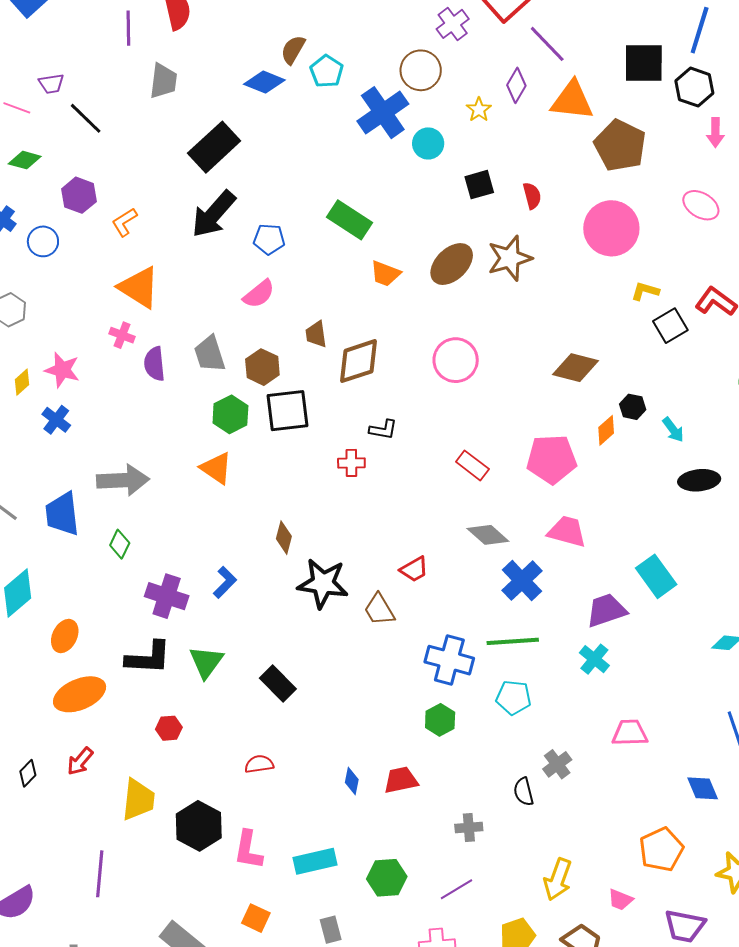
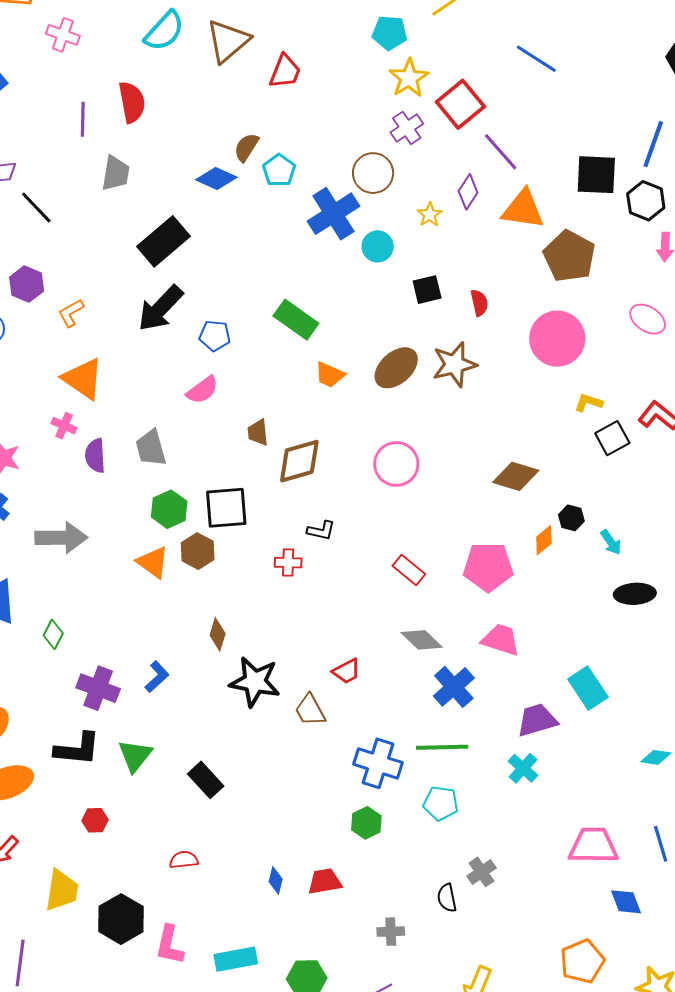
brown hexagon: (262, 367) -> (198, 551), moved
gray arrow: (123, 480) -> (61, 538), moved
pink trapezoid: (630, 733) -> (593, 846), moved, size x1.4

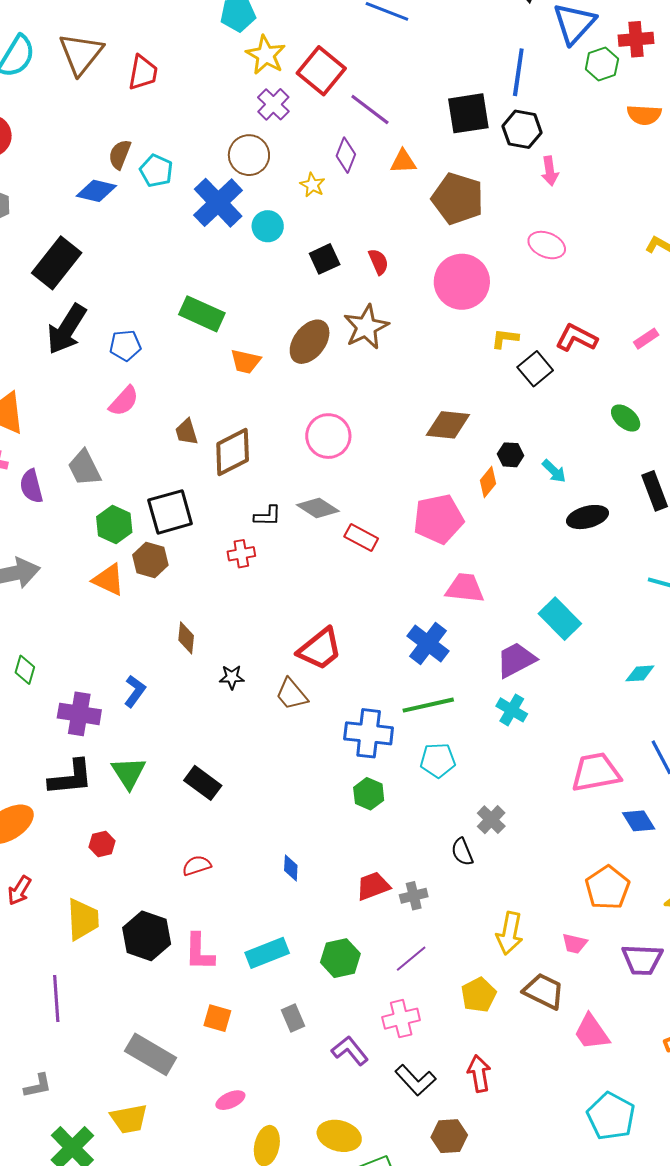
orange triangle: (523, 209) -> (403, 161), size x0.6
gray diamond: (422, 640) -> (318, 508), moved
red trapezoid: (347, 671) -> (320, 649), size x1.6
black star: (255, 682) -> (232, 677), size x0.5
red trapezoid: (325, 881) -> (373, 886), moved

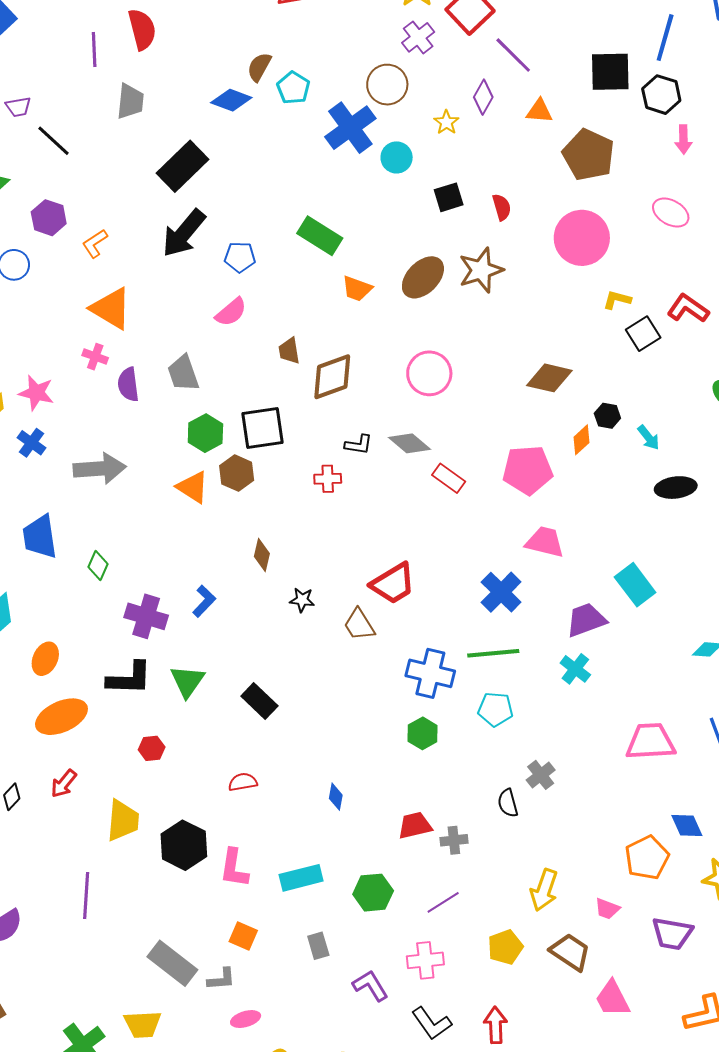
blue diamond: (639, 821) -> (687, 825), moved
gray L-shape: (38, 1086) -> (221, 979), moved

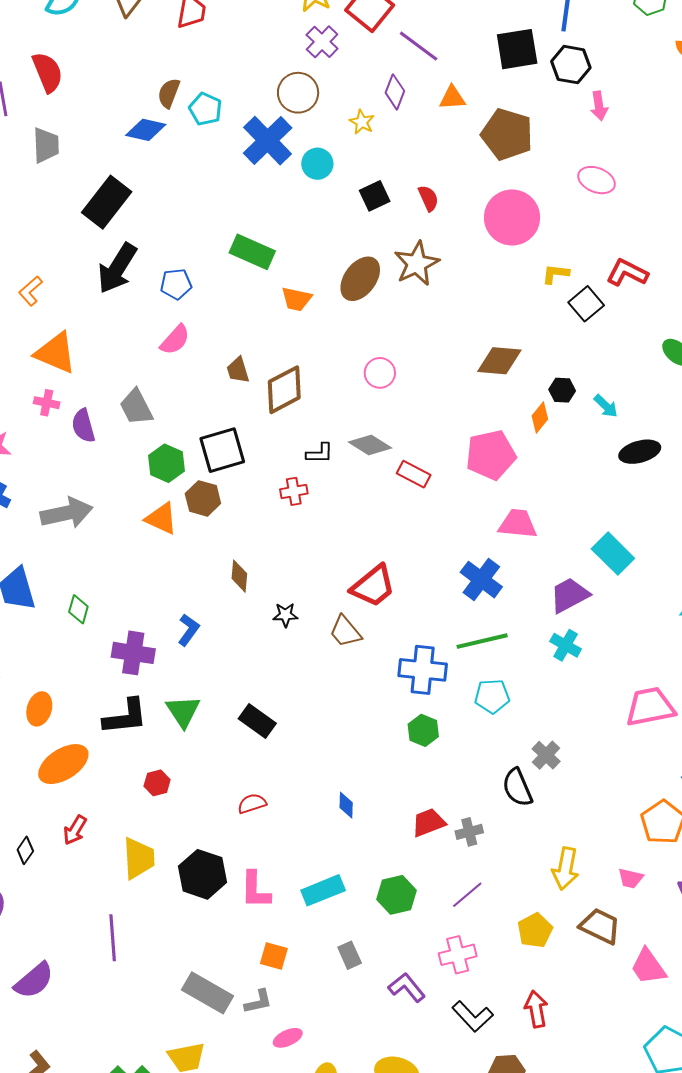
pink circle: (429, 373) -> (380, 373), size x0.7
black semicircle: (508, 803) -> (517, 788), size x1.4

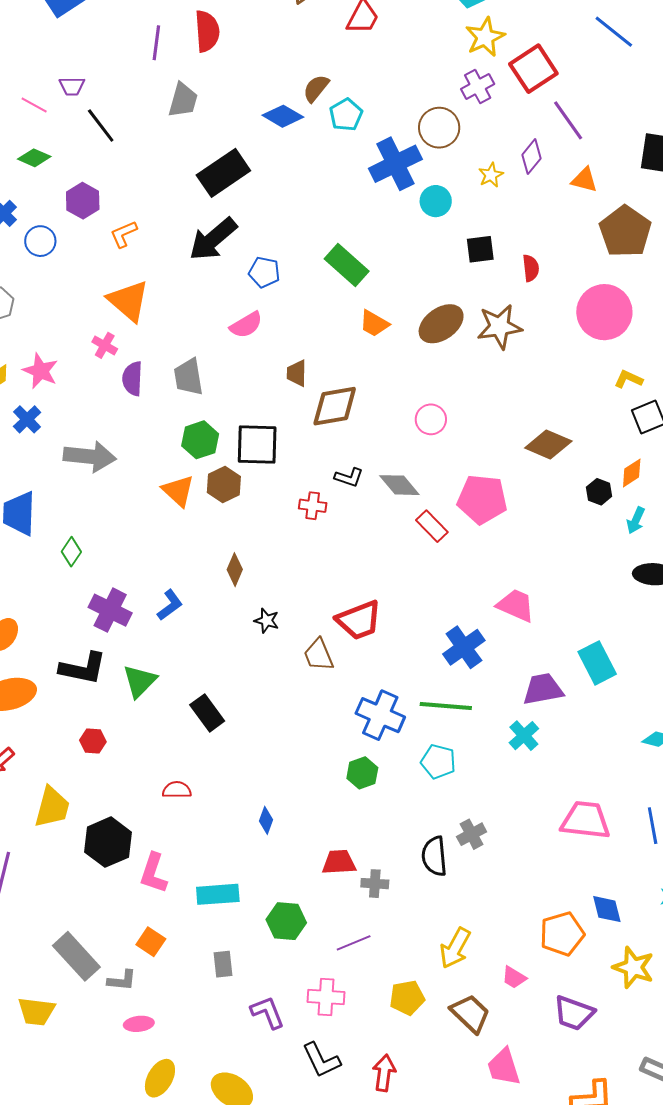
cyan arrow: (606, 406) -> (636, 520), turned 52
orange diamond: (540, 418) -> (632, 473), moved
pink pentagon: (491, 455) -> (482, 499), moved

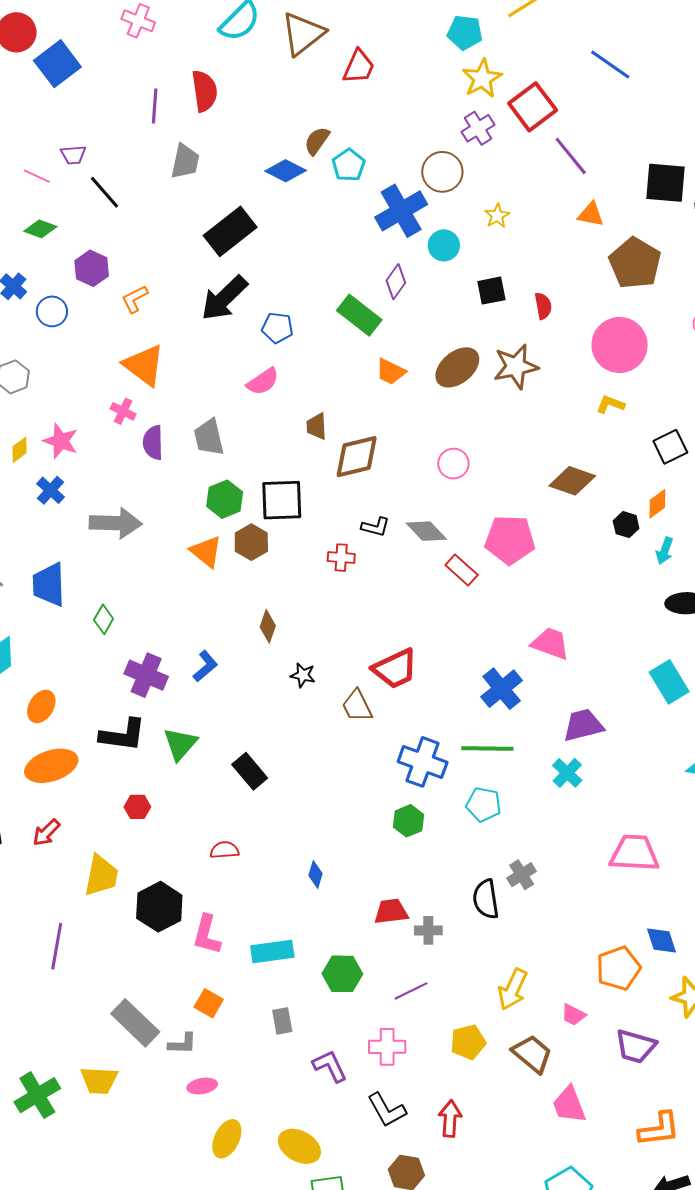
purple diamond: (532, 157) -> (396, 282), moved
yellow L-shape: (628, 379) -> (610, 404), moved
cyan rectangle: (597, 663) -> (669, 682), moved

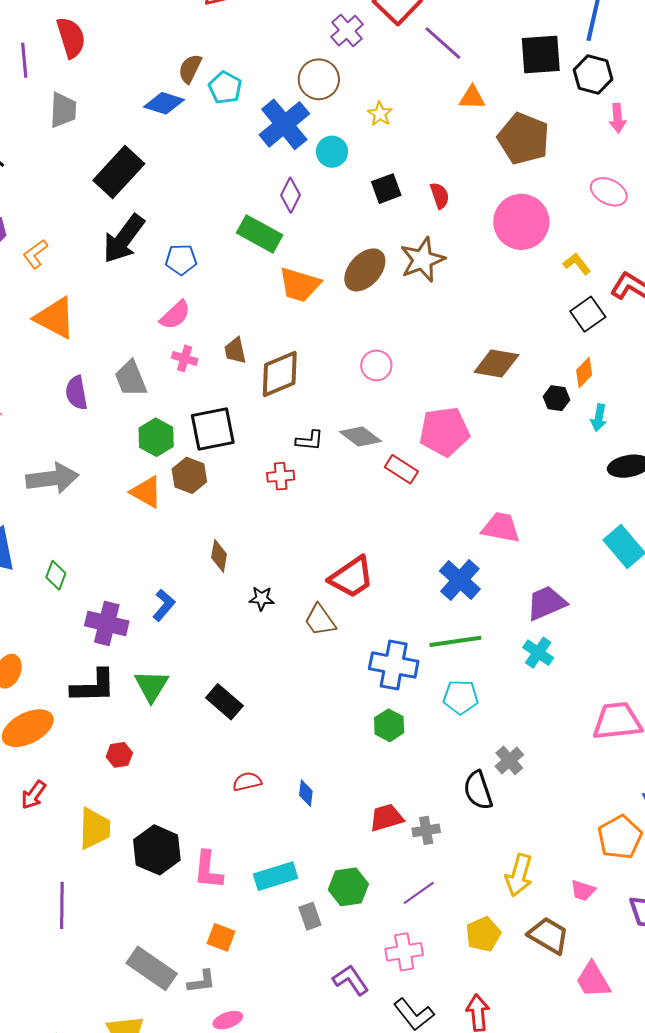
orange trapezoid: (391, 372) -> (300, 285), size x1.4
yellow L-shape: (610, 404) -> (577, 264), moved, turned 40
pink cross: (123, 411) -> (185, 358), moved
red semicircle: (225, 850) -> (247, 782), moved
gray rectangle: (282, 1021) -> (310, 916), moved

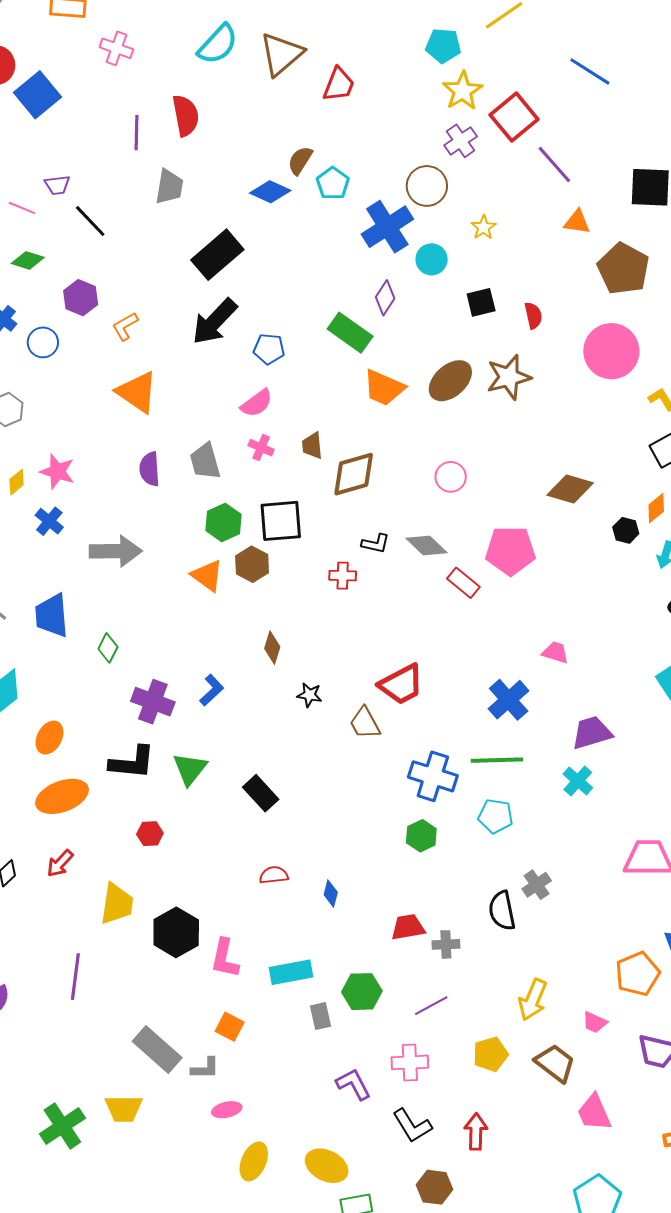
pink trapezoid: (501, 528) -> (555, 652), size x0.7

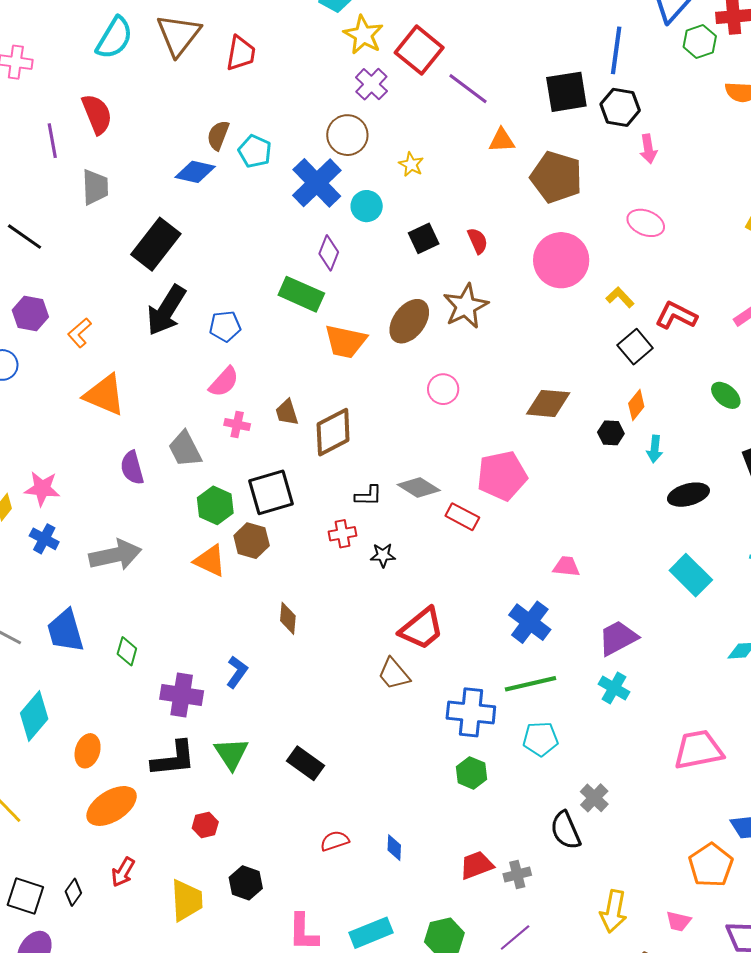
pink circle: (451, 477) -> (443, 389), moved
black star: (309, 695) -> (383, 555), moved
black hexagon: (176, 932) -> (246, 883), moved, size x0.7

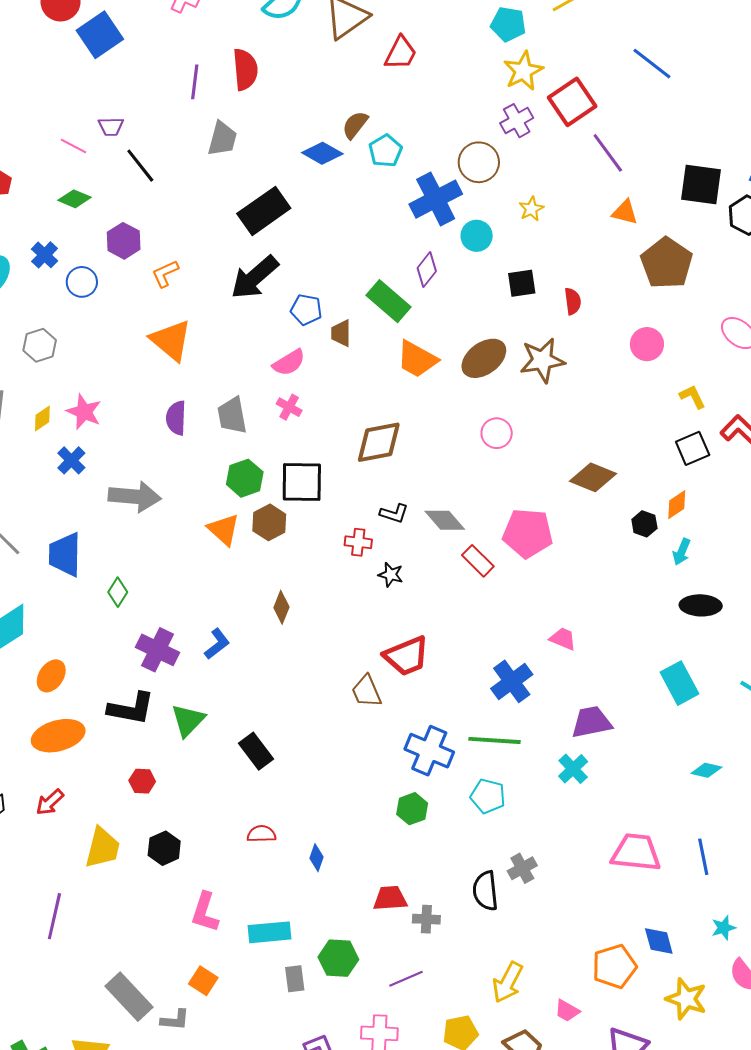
pink circle: (561, 260) -> (647, 344), size x0.6
brown trapezoid: (287, 412) -> (341, 333), moved

